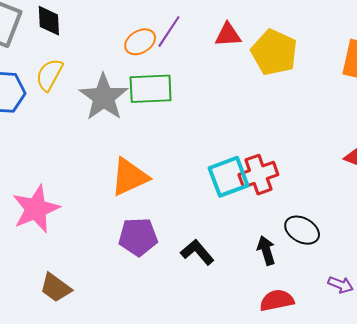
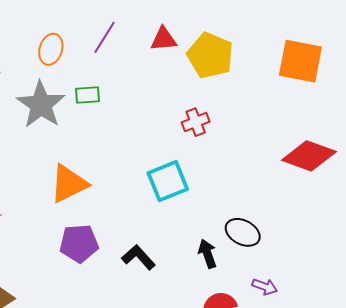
orange ellipse: (140, 42) -> (51, 49), moved, turned -40
green rectangle: (151, 89) -> (88, 95), size x0.6
red cross: (258, 175) -> (196, 122), moved, size x0.7
purple arrow: (341, 285) -> (265, 287), moved

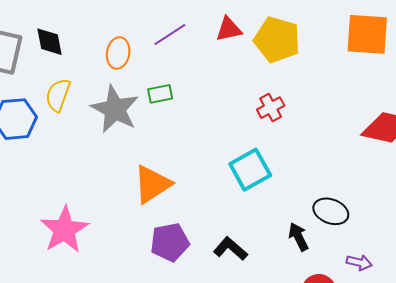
purple line: (104, 37) -> (170, 35), turned 32

